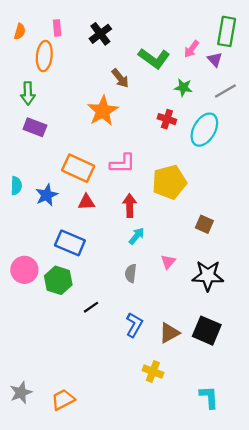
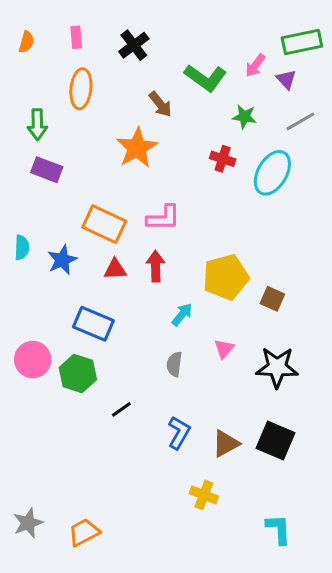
green rectangle: (227, 31) -> (302, 42), turned 68
orange ellipse: (44, 56) -> (81, 89), moved
yellow pentagon: (169, 182) -> (226, 277), moved
red arrow: (130, 206) -> (156, 266), moved

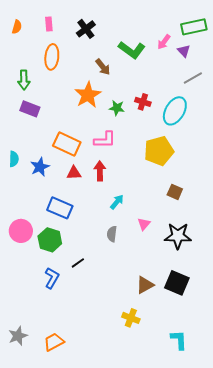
green star: (244, 117) -> (117, 108), moved
yellow pentagon: (226, 277) -> (159, 151), moved
blue L-shape: (179, 433) -> (52, 278), moved

